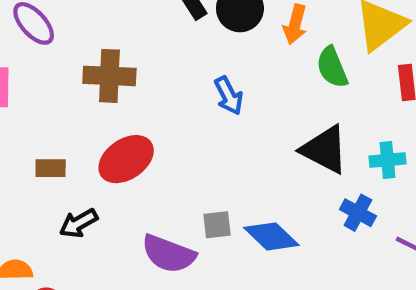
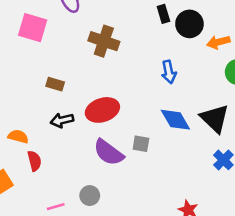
orange arrow: (295, 24) -> (218, 42), turned 45
red ellipse: (126, 159) -> (102, 110), moved
blue diamond: (271, 236) -> (175, 120), moved

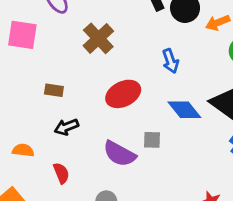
brown cross: (104, 41) -> (98, 38), turned 36
red ellipse: (102, 110) -> (123, 94), moved
red semicircle: (34, 161) -> (61, 173), moved

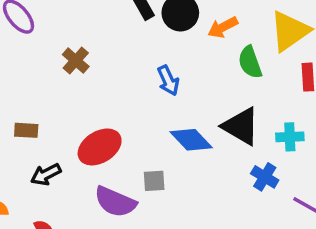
brown cross: (98, 38) -> (76, 61), size x0.7
red ellipse: (123, 94) -> (100, 147), moved

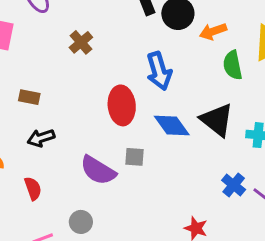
blue arrow: (168, 80) -> (159, 71), size x1.4
red ellipse: (100, 147) -> (122, 105), moved, turned -72
blue cross: (265, 177) -> (234, 185), moved

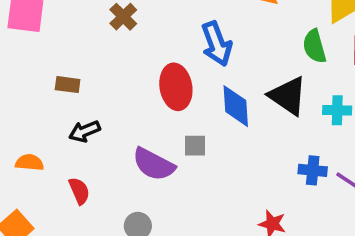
green semicircle: (233, 65) -> (314, 46), moved
blue diamond: (172, 125) -> (236, 106), turned 36
blue cross: (234, 185) -> (313, 170), turned -30

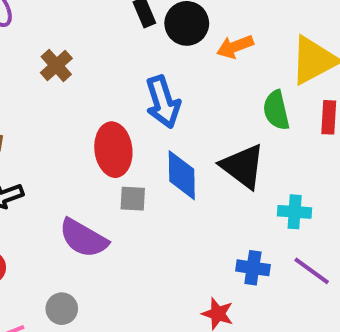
cyan cross: (337, 110) -> (295, 212), moved
gray square: (195, 146) -> (133, 199), moved
blue cross: (313, 170) -> (253, 268), moved

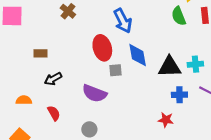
black triangle: (243, 166) -> (170, 67), moved, turned -30

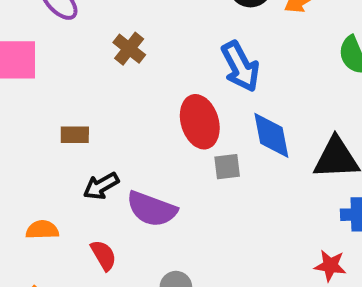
purple semicircle: (94, 93) -> (152, 209), moved

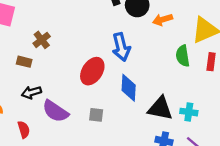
brown cross: (129, 49) -> (42, 40), moved
red ellipse: (200, 122) -> (92, 71), turned 36
gray square: (227, 167) -> (96, 115), moved

